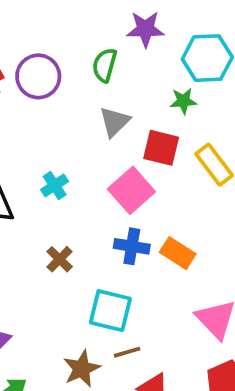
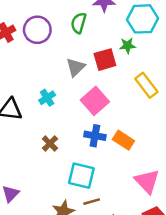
gray triangle: (115, 122) -> (76, 67), moved
red square: (161, 148) -> (105, 60), moved, turned -30

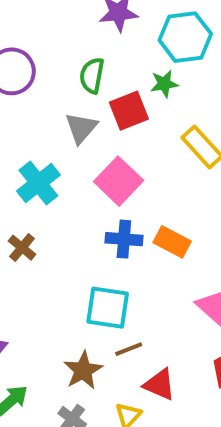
green semicircle: (79, 23) -> (92, 75), moved
cyan cross: (47, 98) -> (38, 183), size x1.5
brown cross: (50, 143) -> (22, 248), moved

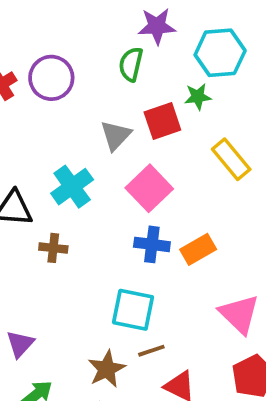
green semicircle: (92, 75) -> (131, 64), moved
orange rectangle: (172, 242) -> (198, 249), turned -60
brown cross: (22, 248) -> (53, 248), turned -36

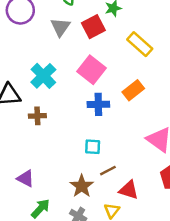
gray triangle: (116, 135) -> (60, 27), moved
orange rectangle: (198, 249) -> (133, 90), moved
cyan square: (133, 310) -> (93, 147), size x0.6
purple triangle: (20, 344) -> (26, 178), turned -36

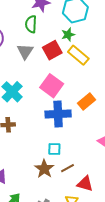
yellow rectangle: (140, 44) -> (78, 55), moved
blue cross: (98, 104) -> (58, 114), size x1.4
brown star: (82, 186) -> (44, 169), moved

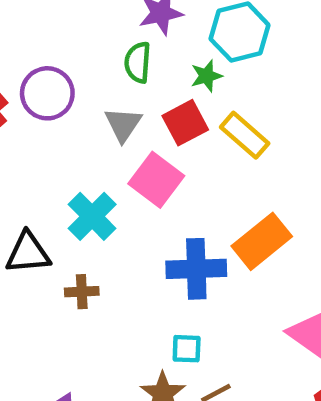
green star: (68, 35) -> (206, 76), moved
pink square: (52, 86) -> (156, 180), moved
orange rectangle: (86, 102) -> (262, 241), size x1.4

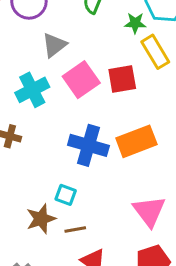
red square: (185, 123) -> (122, 79), moved
gray triangle: (123, 124) -> (54, 45), moved
yellow rectangle: (245, 135) -> (155, 52), moved

